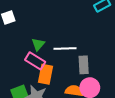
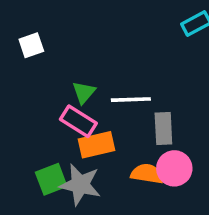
orange rectangle: (45, 74) -> (96, 145), turned 66

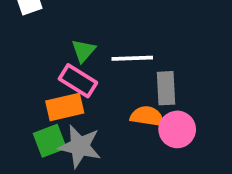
orange rectangle: (96, 145) -> (65, 107), moved
orange semicircle: (147, 174) -> (147, 116), moved

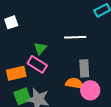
white line: (132, 58) -> (75, 37), moved
orange rectangle: (65, 107) -> (16, 73), moved

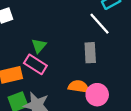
white line: (75, 37) -> (99, 24), moved, turned 50
gray rectangle: (84, 68) -> (90, 53), moved

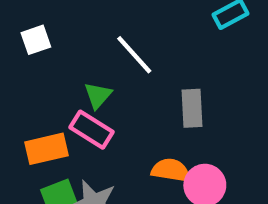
white line: (99, 24) -> (134, 55), moved

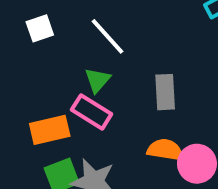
white line: (134, 55) -> (107, 36), moved
gray rectangle: (192, 108) -> (165, 92), moved

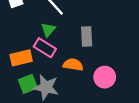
orange semicircle: (165, 150) -> (73, 65), moved

